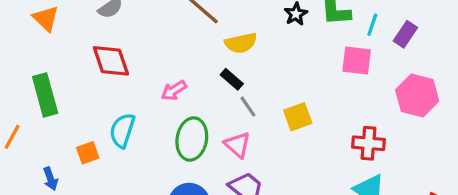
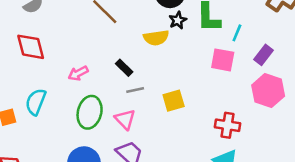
purple rectangle: (405, 34) -> (263, 55), moved
yellow semicircle: (241, 43) -> (156, 38), moved
gray line: (248, 107) -> (135, 90), turned -72

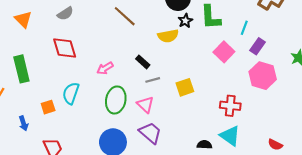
cyan line: (237, 33) -> (244, 28), moved
pink square: (223, 60) -> (224, 52), turned 36

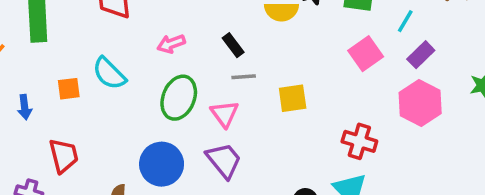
cyan semicircle: (71, 93) -> (109, 73), turned -75

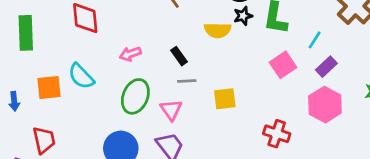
orange square: (69, 89) -> (49, 87), size x1.4

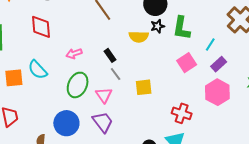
gray line: (187, 81) -> (116, 74), turned 56

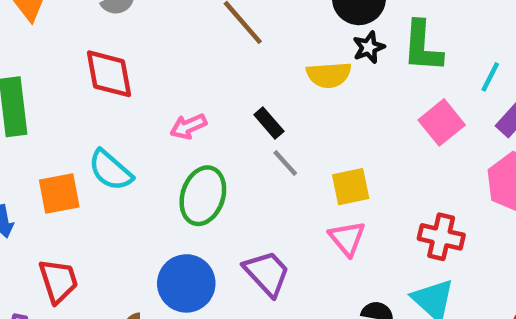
pink triangle: (104, 95) -> (347, 238), moved

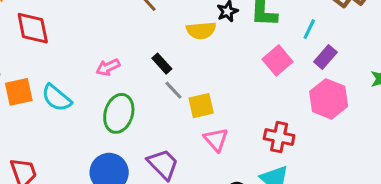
red diamond: (109, 74) -> (33, 28), moved
yellow square: (351, 187) -> (201, 106), moved
orange square: (59, 193) -> (19, 92), moved

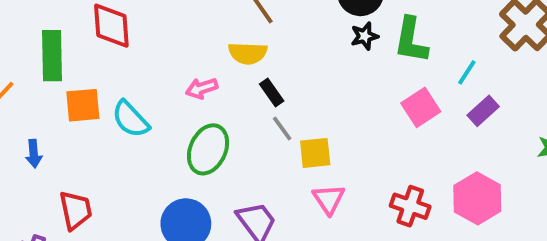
yellow semicircle: (201, 30) -> (248, 53), moved
pink hexagon: (329, 99) -> (477, 198), moved

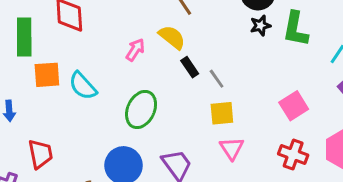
yellow semicircle: (248, 53) -> (172, 37), turned -144
pink arrow: (202, 88) -> (135, 50), moved, turned 140
pink square: (421, 107) -> (294, 106), moved
gray line: (282, 129) -> (217, 79), moved

